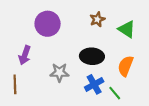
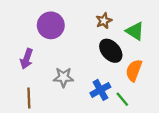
black ellipse: (92, 56) -> (111, 51), moved, turned 45
brown line: (15, 84) -> (29, 98), moved

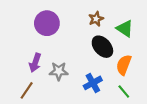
purple arrow: (27, 59) -> (35, 63), moved
brown line: (29, 98) -> (27, 90), turned 36
green line: (122, 99) -> (124, 91), moved

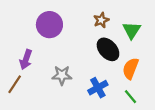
green triangle: (125, 29) -> (132, 30), turned 30
purple arrow: (35, 63) -> (26, 60), moved
brown line: (27, 90) -> (15, 84), moved

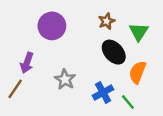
gray star: (62, 75) -> (65, 79), turned 30
green line: (130, 97) -> (128, 102), moved

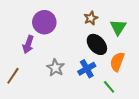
purple arrow: (27, 63) -> (28, 44), moved
blue cross: (103, 92) -> (87, 69), moved

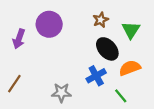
purple arrow: (28, 44) -> (19, 39), moved
orange semicircle: (117, 62) -> (130, 68), turned 48
gray star: (55, 68) -> (61, 93), moved, turned -30

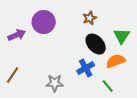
green triangle: (131, 30) -> (122, 36), moved
purple arrow: (19, 39) -> (17, 35), turned -132

